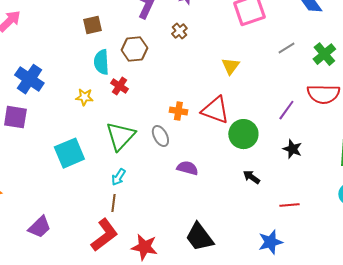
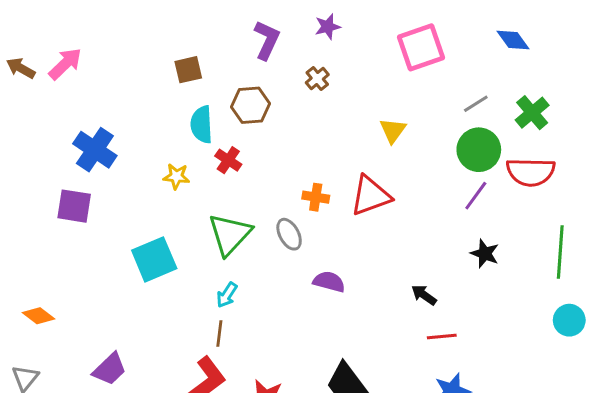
red triangle: (215, 110) -> (371, 196), turned -40
green circle: (243, 134) -> (479, 150), moved
red line: (289, 205) -> (442, 336), moved

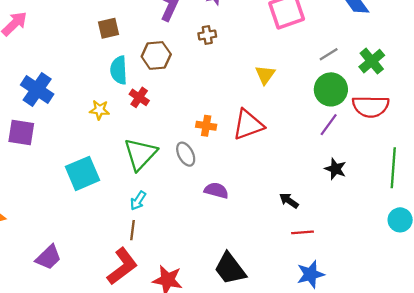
brown cross: (317, 79) -> (207, 35), turned 30

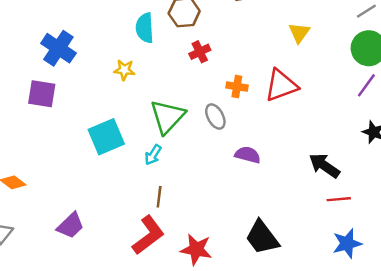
red cross: (139, 97) -> (200, 52), moved, turned 30
cyan arrow: (138, 201) -> (153, 155), moved
black arrow: (289, 201) -> (324, 166), size x1.5

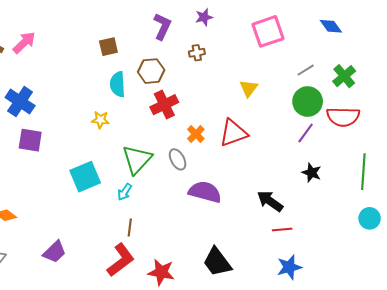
blue cross: (58, 48) -> (20, 102), moved
red cross: (200, 52) -> (164, 105), size x1.5
orange cross: (237, 87) -> (196, 134), turned 36
purple semicircle: (248, 155) -> (205, 192), size x1.5

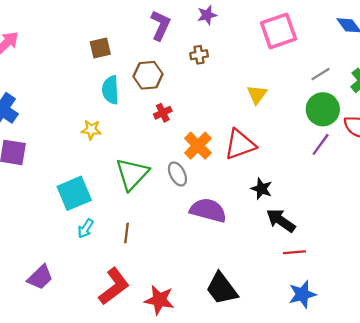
red cross: (164, 105) -> (163, 113), size x0.6
orange cross: (196, 134) -> (198, 146), size x1.4
black star: (312, 173) -> (261, 189), moved
cyan arrow: (125, 192) -> (86, 228), moved
brown line: (130, 227) -> (126, 233), moved

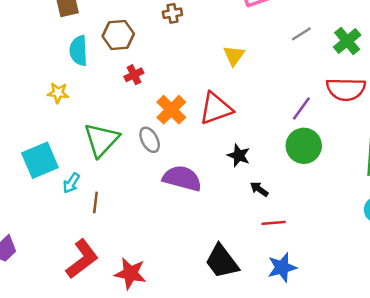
green circle: (323, 109) -> (304, 146), moved
black arrow: (281, 221) -> (259, 189), size x0.6
cyan arrow: (86, 228) -> (71, 183), moved
black trapezoid: (222, 289) -> (222, 261), moved

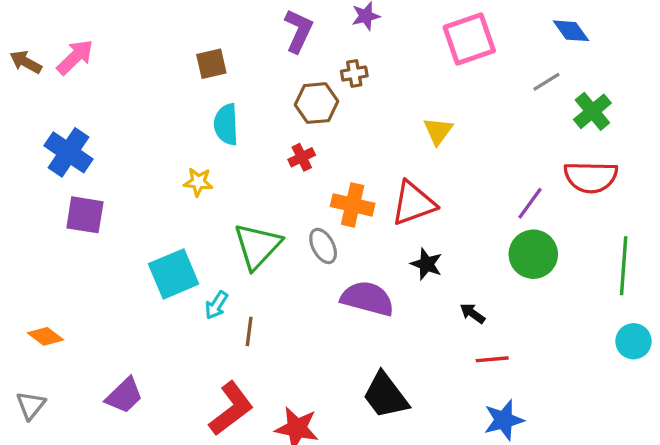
gray line: (301, 34) -> (546, 82), moved
brown hexagon: (118, 35) -> (316, 103), moved
orange cross: (171, 110) -> (353, 205), turned -32
black star: (239, 155) -> (427, 264), moved
black trapezoid: (222, 261) -> (385, 395), moved

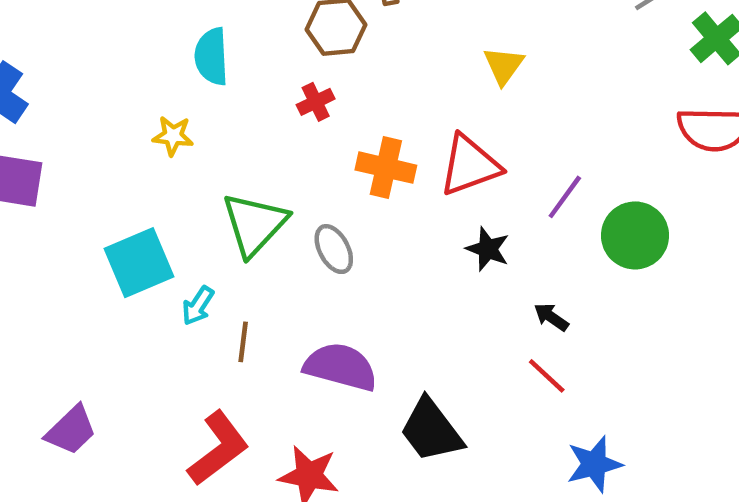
purple line: (530, 203) -> (565, 197), moved
gray ellipse: (323, 246) -> (334, 249), moved
purple semicircle: (367, 299) -> (341, 367), moved
red line: (492, 359) -> (547, 376), moved, turned 48

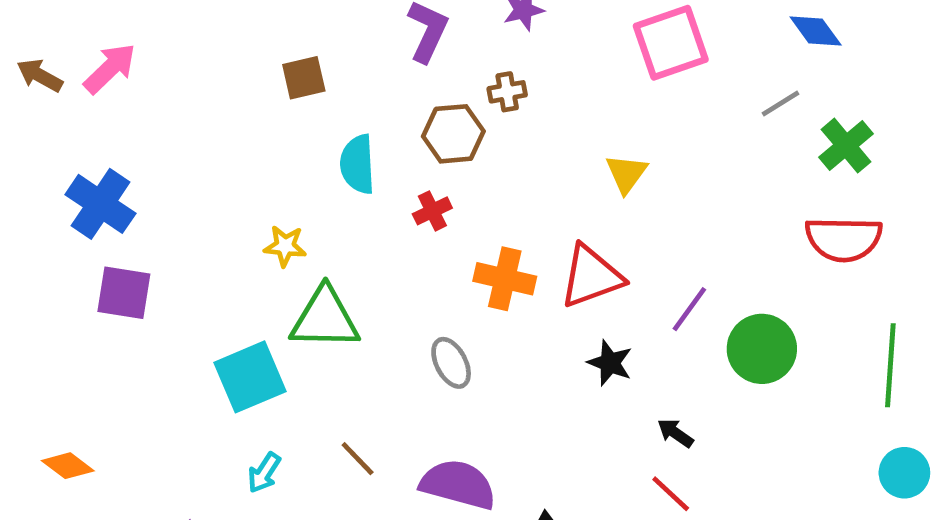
cyan semicircle: (211, 57) -> (358, 164), moved
green triangle: (255, 224) -> (325, 318), moved, turned 48
cyan arrow: (198, 306) -> (264, 473), moved
brown line: (243, 342) -> (358, 459), turned -51

